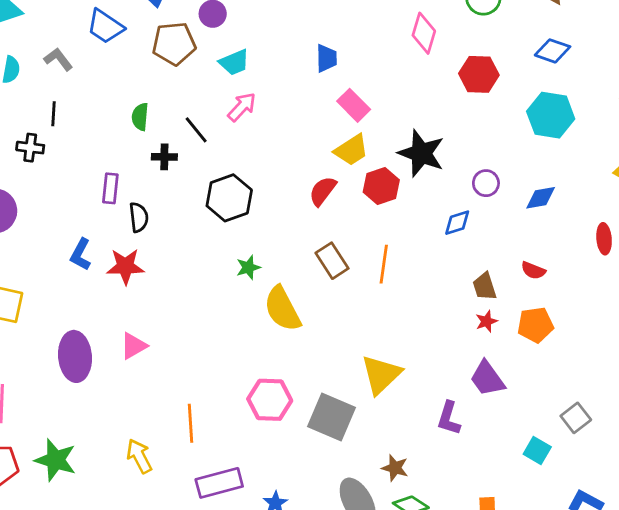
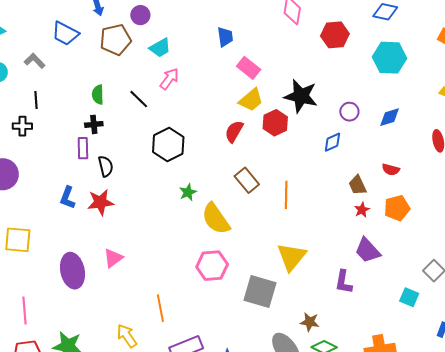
black cross: (164, 157) -> (94, 124), moved
orange line: (384, 264) -> (286, 195), moved
pink hexagon: (270, 400) -> (212, 266), moved

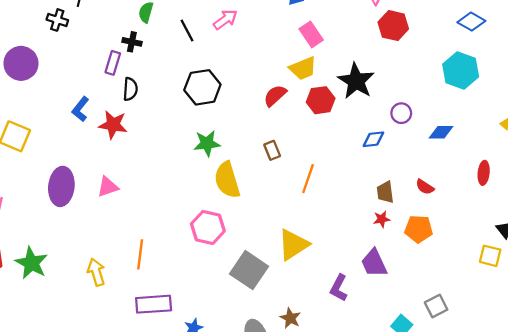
red hexagon: (335, 35) -> (393, 26), moved
brown rectangle: (247, 180) -> (272, 150), size x0.7
green star: (188, 192) -> (207, 143), size x1.4

